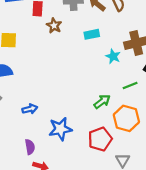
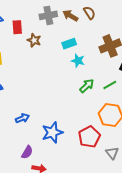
cyan star: (113, 56) -> (78, 61), moved
green arrow: (102, 102) -> (87, 86), moved
purple semicircle: (30, 147) -> (27, 152), turned 48

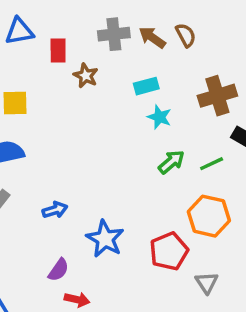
blue star: (52, 132) -> (105, 239), turned -30

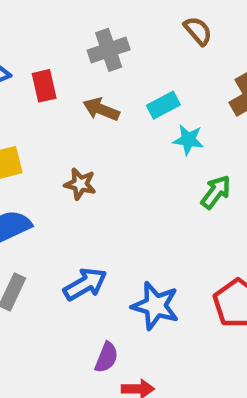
brown arrow: (152, 37) -> (101, 109), moved
brown star: (86, 76) -> (80, 184), moved
blue arrow: (55, 210) -> (85, 284), size x1.4

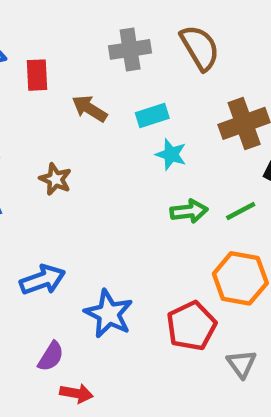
brown semicircle: (198, 31) -> (200, 48), size x1.5
gray cross: (109, 50) -> (130, 49), moved
green arrow: (216, 192) -> (189, 211), turned 36

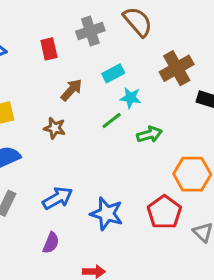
red rectangle: (37, 75) -> (49, 49), moved
brown arrow: (90, 109) -> (72, 90), moved, turned 110
green line: (241, 211) -> (112, 121), moved
purple semicircle: (51, 356) -> (51, 243), moved

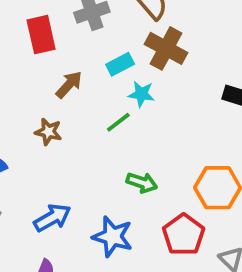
red rectangle: (49, 49) -> (41, 35), size x1.4
brown cross: (177, 68) -> (166, 48), moved, turned -32
green arrow: (149, 134) -> (142, 183), moved, turned 35

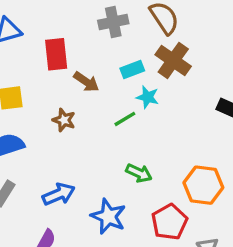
red rectangle: (41, 35) -> (56, 54), moved
brown arrow: (69, 85) -> (86, 82), turned 75

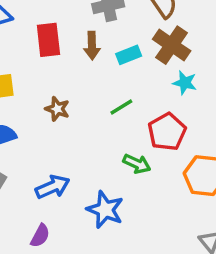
brown arrow: (86, 82) -> (92, 46), moved, turned 55
cyan star: (147, 97) -> (185, 83), moved
red pentagon: (169, 222) -> (167, 132), moved

